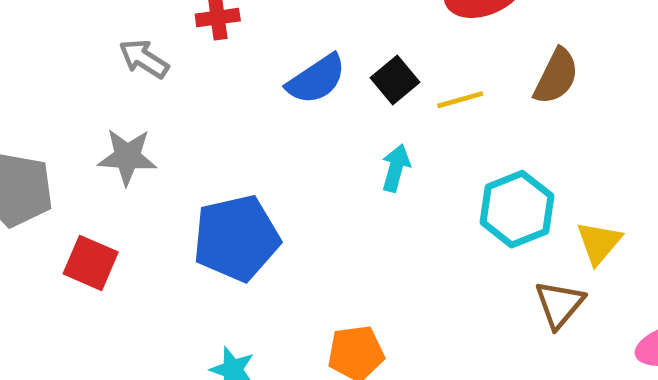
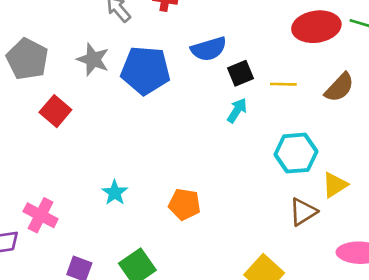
black square: (395, 80) -> (240, 73), moved
blue pentagon: (236, 238) -> (145, 70), moved

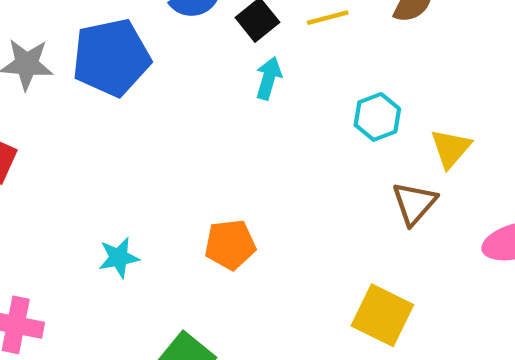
cyan hexagon: (296, 153) -> (377, 117), size x0.7
cyan star: (115, 193) -> (119, 258), turned -30

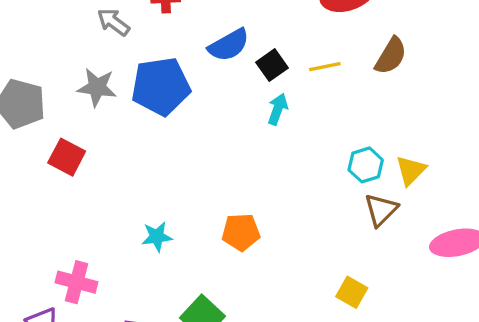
cyan hexagon: (377, 117) -> (366, 165), moved
yellow square: (382, 315) -> (352, 292), size x0.7

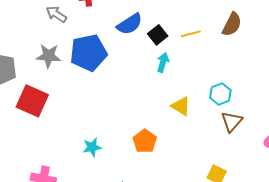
red square: (67, 157) -> (32, 101), size x1.4
yellow triangle: (411, 170) -> (181, 106), moved, turned -40
orange pentagon: (241, 232) -> (145, 141), turned -30

